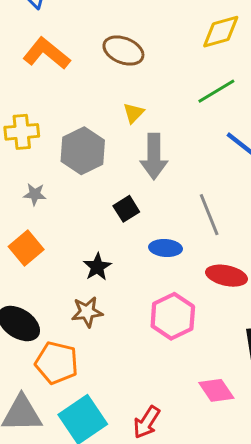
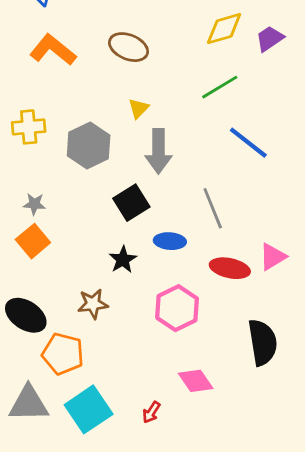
gray star: (35, 194) -> (34, 204), moved
black square: (126, 209) -> (131, 203), size x1.4
black star: (97, 267) -> (123, 260), moved
pink diamond: (216, 390) -> (196, 381), moved
red arrow: (147, 422) -> (151, 412), size x0.7

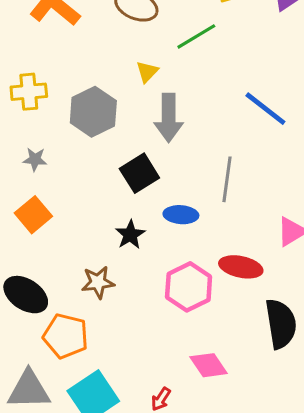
green line: (220, 87) -> (196, 36), moved
gray star: (34, 204) -> (35, 159), moved
gray line: (213, 208) -> (227, 179), turned 30
red ellipse: (230, 268) -> (241, 267), moved

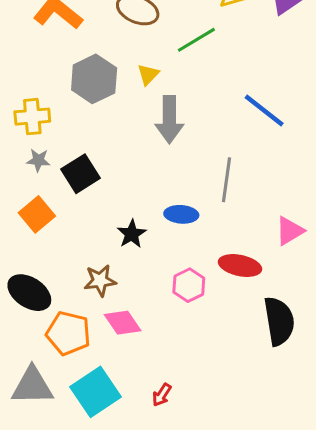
yellow cross: (29, 92) -> (32, 117), moved
gray hexagon: (93, 112) -> (94, 79), moved
black square: (139, 173) -> (80, 174), moved
pink hexagon: (189, 287) -> (189, 285), size x0.7
pink diamond: (209, 365) -> (123, 323), moved

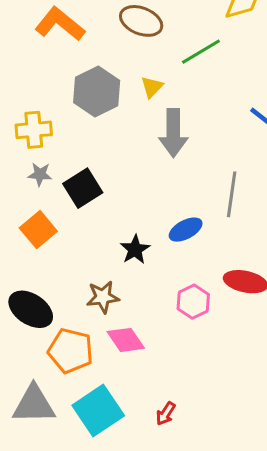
blue ellipse: (181, 214) -> (186, 230), turned -32

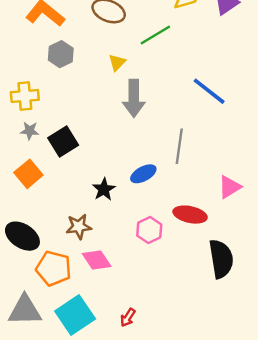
gray hexagon: (97, 92) -> (61, 54), moved, size x0.7

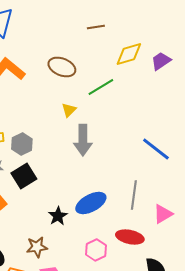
gray hexagon: (61, 54) -> (22, 144), moved
blue line: (209, 91) -> (156, 149), moved
gray line: (179, 146) -> (134, 195), moved
blue ellipse: (143, 174) -> (91, 203), size x1.4

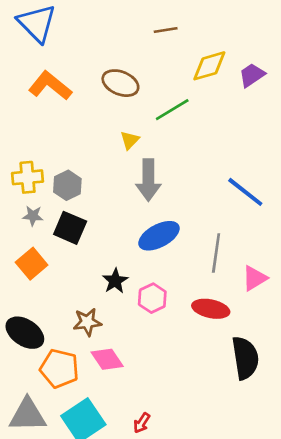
black square: (24, 176) -> (70, 228), turned -35
blue ellipse: (91, 203) -> (159, 236), moved
pink hexagon: (96, 250) -> (152, 298), moved

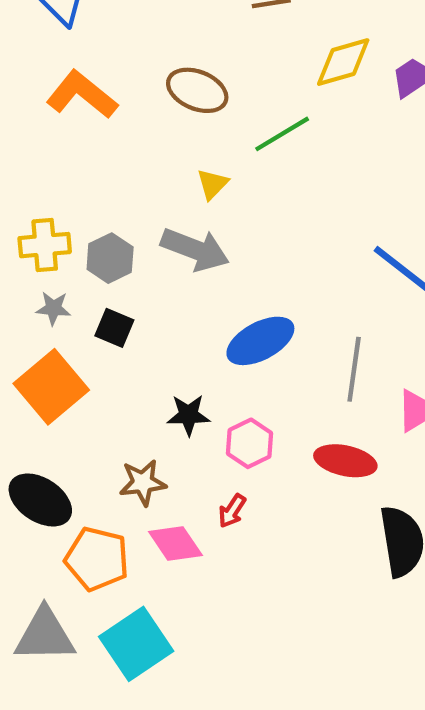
gray arrow: (148, 180) -> (195, 249), moved, turned -69
black square: (70, 228) -> (114, 328), size x0.7
orange square: (32, 264) -> (51, 387), size x1.4
black star: (115, 281) -> (188, 415), turned 30
red arrow: (142, 423) -> (232, 511), moved

